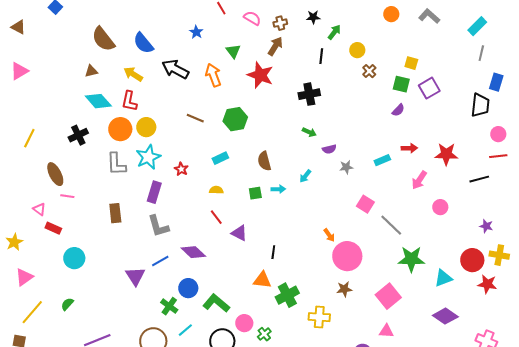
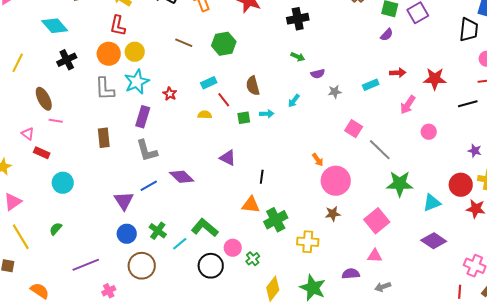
cyan diamond: (98, 101) -> (55, 26), moved
red line: (216, 217) -> (224, 100), moved
blue circle: (188, 288) -> (127, 234), moved
yellow line: (32, 312) -> (21, 237), turned -72
cyan line: (185, 330) -> (180, 244), moved

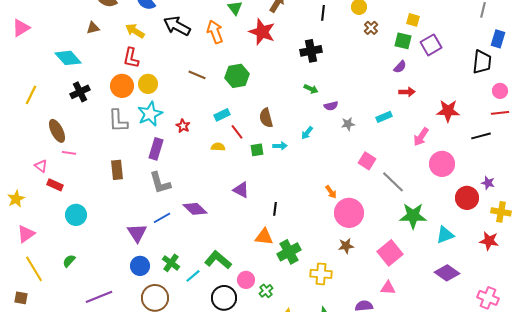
red arrow: (398, 73) -> (407, 92), moved
pink circle: (429, 132) -> (442, 164), size x1.6
red circle: (461, 185) -> (467, 198), moved

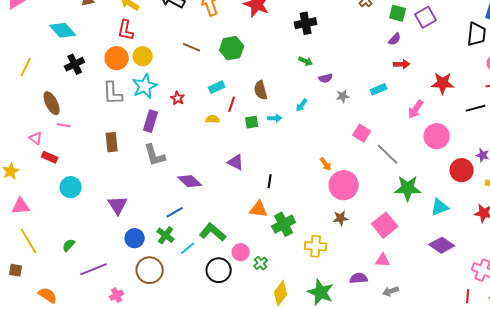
red line: (237, 132) -> (232, 104), turned 56
blue line: (162, 218) -> (175, 212), moved
purple triangle: (137, 233) -> (118, 205), moved
pink triangle: (26, 234) -> (21, 206), turned 30
green semicircle: (69, 261) -> (69, 245), moved

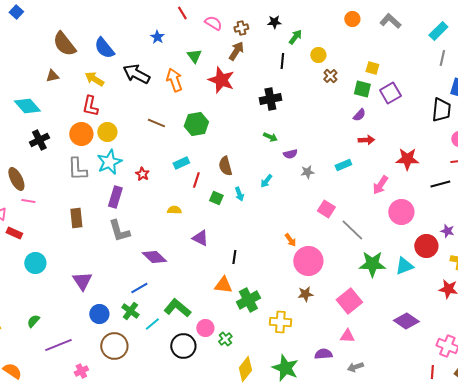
cyan arrow: (275, 118) -> (239, 194), turned 72
yellow semicircle: (213, 119) -> (174, 210), moved
green square: (252, 122) -> (216, 198), turned 32
cyan triangle: (440, 207) -> (404, 266), moved

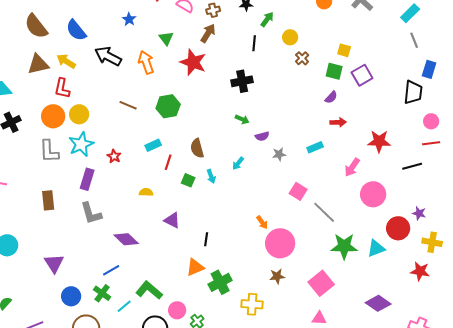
gray line: (442, 58) -> (414, 40), turned -35
brown triangle: (52, 76) -> (38, 64), moved, size x1.6
orange triangle: (223, 285) -> (195, 267), turned -30

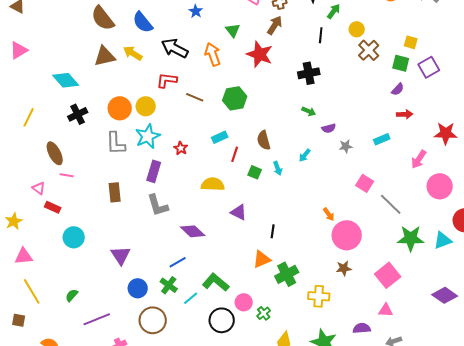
brown cross: (302, 58) -> (369, 50), size x1.5
red L-shape: (62, 88) -> (167, 80), moved, turned 85
yellow semicircle: (146, 192) -> (213, 184), size x1.6

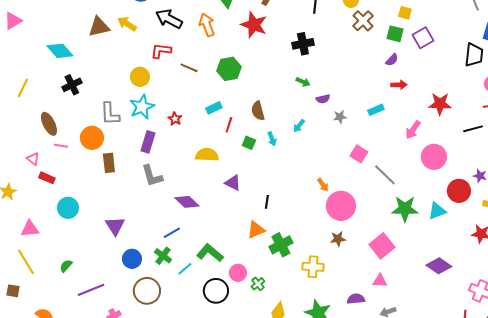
orange circle: (120, 108) -> (92, 138), moved
pink triangle: (24, 256) -> (30, 229), moved

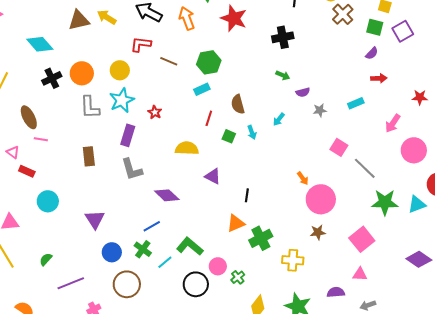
red star: (440, 104) -> (420, 97), size x0.7
cyan rectangle: (214, 108) -> (202, 89), moved
orange circle: (92, 138) -> (82, 73), moved

